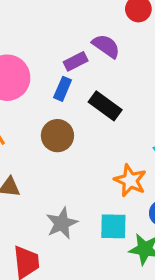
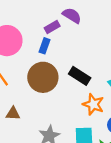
black rectangle: (105, 106) -> (80, 76), moved
brown circle: (57, 136) -> (43, 77), size x1.4

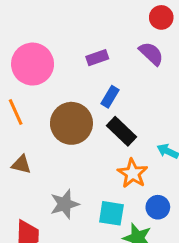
purple semicircle: (72, 15) -> (151, 54), moved
blue rectangle: (44, 46) -> (110, 97), moved

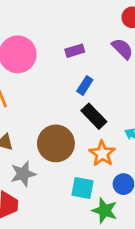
brown circle: (71, 123) -> (56, 143), moved
gray star: (65, 204) -> (23, 174), moved

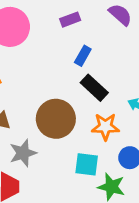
orange star: (102, 154) -> (105, 127), turned -30

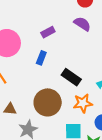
blue rectangle: (83, 56) -> (41, 58), moved

